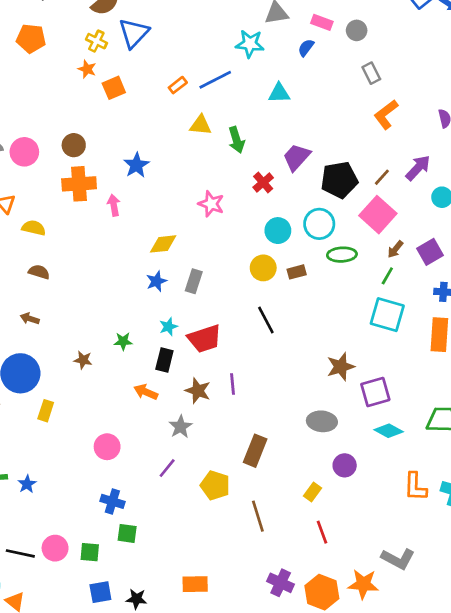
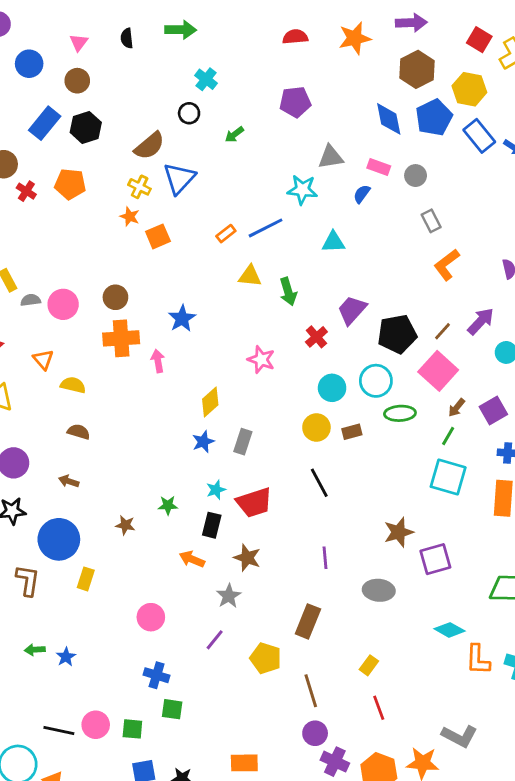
yellow diamond: (163, 244) -> (210, 402), turned -36
purple line: (233, 384) -> (325, 558), moved
cyan diamond: (389, 431) -> (450, 630), moved
purple circle: (345, 465) -> (315, 733), moved

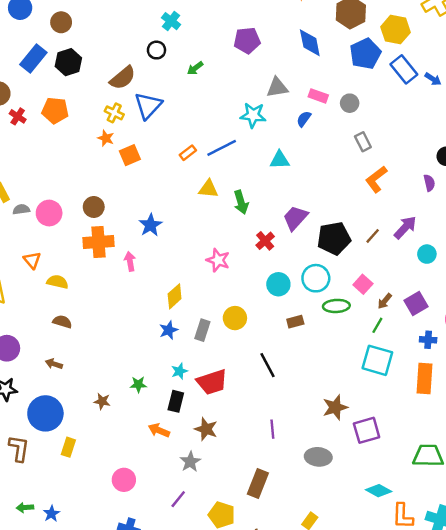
blue diamond: (389, 119) -> (310, 43), moved
pink square: (438, 371) -> (363, 284), moved, size x0.6
yellow circle: (316, 427) -> (235, 318), moved

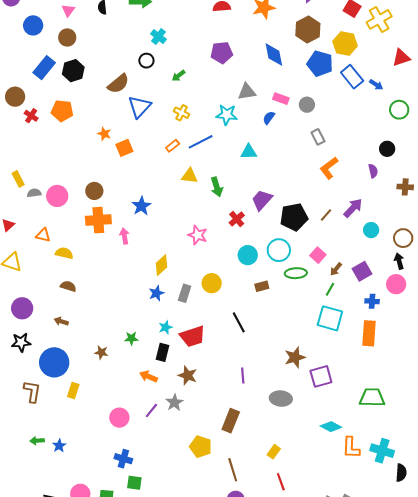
blue pentagon: (365, 54) -> (320, 64), turned -30
yellow cross: (114, 113) -> (182, 113), moved
orange triangle: (32, 260) -> (43, 235), turned -35
purple line: (178, 499) -> (151, 411), moved

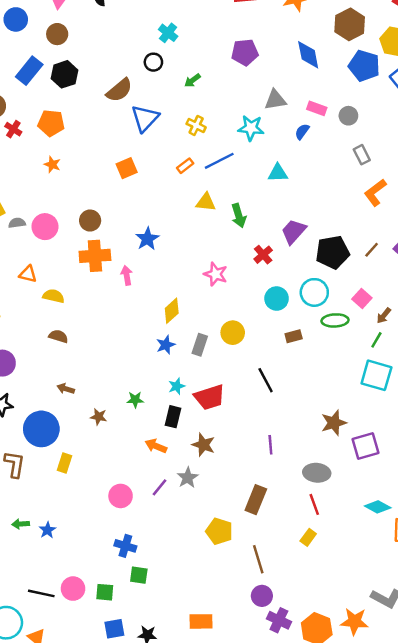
orange star: (104, 134) -> (52, 164), moved
brown arrow: (61, 321) -> (66, 389), moved
red line: (281, 482) -> (314, 504), moved

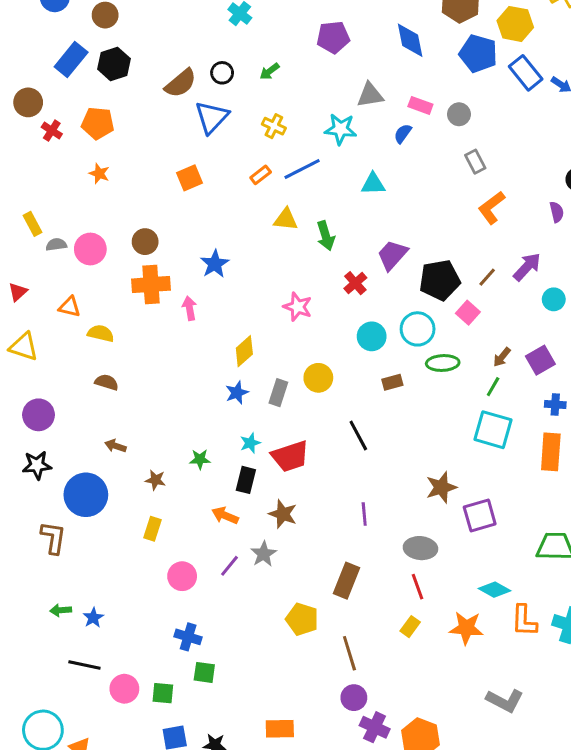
black circle: (153, 62) -> (222, 73), moved
pink square: (362, 299) -> (468, 313), moved
yellow rectangle: (64, 463) -> (152, 529), moved
black line: (41, 593) -> (84, 665), moved
orange star: (355, 621) -> (466, 628), moved

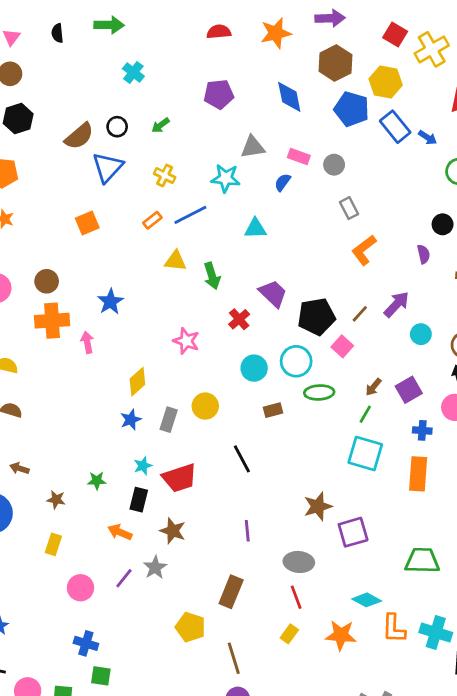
purple trapezoid: (392, 255) -> (273, 293), turned 92

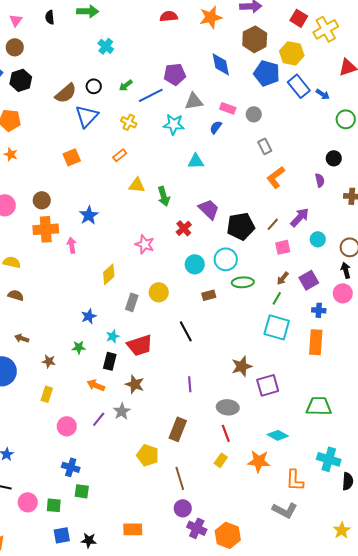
purple pentagon: (219, 94) -> (175, 74), moved
blue line: (190, 215) -> (151, 95), moved
pink square: (342, 346) -> (283, 247), moved, turned 35
blue star: (131, 420) -> (89, 316), moved
orange L-shape: (394, 628) -> (295, 480), moved

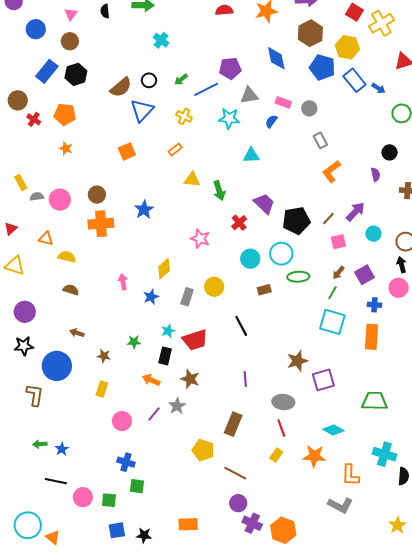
pink arrow: (72, 245) -> (123, 282), moved
blue star: (89, 316) -> (151, 297), moved
brown line: (180, 478) -> (235, 473), turned -45

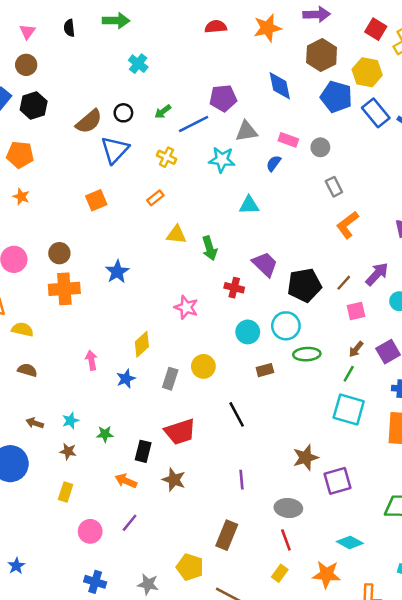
red cross: (239, 223) -> (234, 288), turned -35
cyan star: (168, 331) -> (70, 421), moved
gray star: (177, 406) -> (148, 584), moved, turned -30

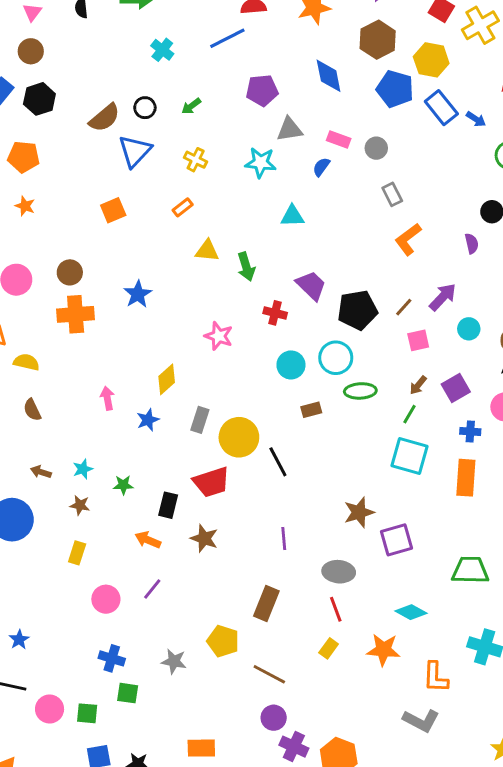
blue line: (194, 124) -> (227, 38), moved
yellow circle: (203, 366) -> (239, 437), moved, size x1.4
brown semicircle: (27, 370) -> (32, 410), turned -132

